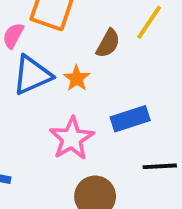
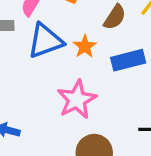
blue rectangle: (130, 119) -> (128, 60), moved

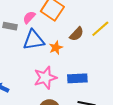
blue rectangle: (128, 60) -> (77, 78), moved

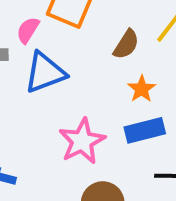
orange star: (56, 48) -> (142, 89), moved

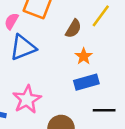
pink star: (82, 141) -> (27, 99), moved

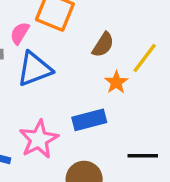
yellow line: (101, 16) -> (145, 58), moved
blue rectangle: (86, 82) -> (89, 120), moved

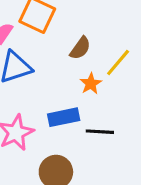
black line: (143, 156) -> (100, 132), moved

